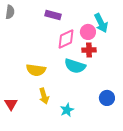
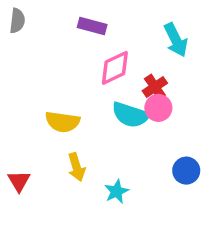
pink circle: (88, 32) -> (158, 108), moved
red cross: (89, 50) -> (155, 87), turned -32

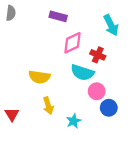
red cross: (155, 87) -> (98, 55), turned -32
pink circle: (158, 108) -> (97, 91), moved
blue circle: (186, 171) -> (109, 108), moved

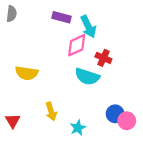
cyan arrow: (111, 25) -> (88, 27), moved
yellow semicircle: (39, 77) -> (27, 73), moved
pink circle: (97, 91) -> (127, 121), moved

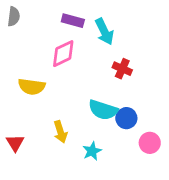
pink diamond: (77, 45) -> (63, 54), moved
cyan semicircle: (87, 77) -> (103, 110), moved
blue circle: (115, 114) -> (126, 118), moved

